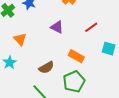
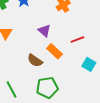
orange rectangle: (76, 56) -> (54, 51), moved
brown semicircle: (46, 68) -> (35, 61), moved, turned 49

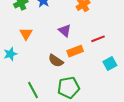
orange rectangle: (54, 51) -> (75, 51), turned -63
cyan square: (89, 64) -> (110, 64), turned 32

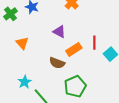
red line: (98, 39) -> (94, 43), moved, turned -56
cyan star: (10, 54) -> (25, 82), moved

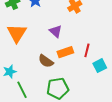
orange triangle: (22, 43) -> (17, 33), size x1.5

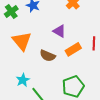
brown semicircle: (46, 61) -> (48, 56), moved

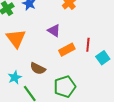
brown semicircle: (48, 56) -> (38, 69), moved

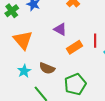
cyan star: (15, 77) -> (24, 71), moved

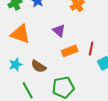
orange triangle: (23, 40) -> (20, 34), turned -40

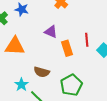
orange rectangle: (70, 51) -> (67, 48), turned -70
cyan star: (16, 65) -> (21, 85), moved

